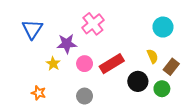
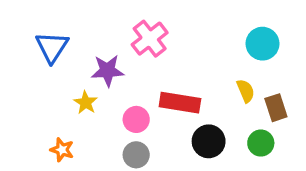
pink circle: (85, 64) -> (136, 119), moved
red rectangle: (112, 64) -> (180, 103), turned 40
brown rectangle: (171, 67) -> (276, 108), turned -56
black circle: (138, 81) -> (209, 141), moved

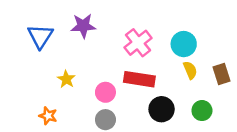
pink cross: (150, 39) -> (138, 43), moved
cyan circle: (262, 44) -> (184, 44), moved
purple star: (108, 71) -> (83, 26), moved
brown rectangle: (276, 108) -> (222, 74), moved

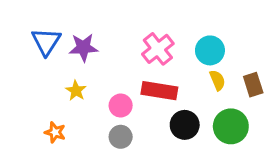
purple star: (83, 26) -> (83, 47), moved
green circle: (202, 111) -> (231, 126), size x1.5

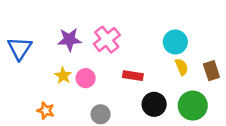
blue triangle: (46, 41) -> (20, 48), moved
pink cross: (158, 49) -> (107, 40), moved
red rectangle: (159, 91) -> (133, 76), size x0.7
pink circle: (121, 106) -> (86, 78), moved

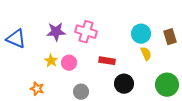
pink cross: (107, 40) -> (86, 32), turned -35
blue triangle: (20, 48) -> (16, 39), turned -40
brown rectangle: (211, 71) -> (170, 37), moved
green circle: (193, 106) -> (167, 85), moved

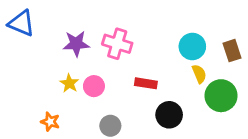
blue triangle: (16, 39) -> (21, 23), moved
green circle: (167, 85) -> (221, 96), moved

